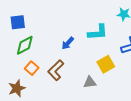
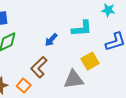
orange square: (32, 68) -> (24, 86), moved
gray triangle: (90, 82) -> (74, 79), size x1.5

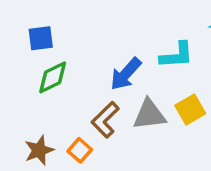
blue arrow: (51, 40) -> (126, 74), size x1.5
gray triangle: (74, 79) -> (149, 115), moved

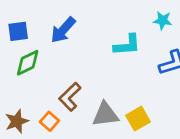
blue arrow: (126, 74) -> (63, 30), moved
yellow square: (190, 110) -> (138, 119), moved
gray triangle: (149, 115) -> (105, 114), moved

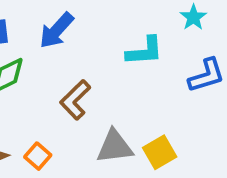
cyan star: (163, 20) -> (193, 17), turned 30
brown L-shape: (70, 97) -> (75, 100), moved

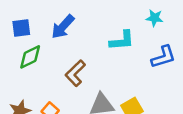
cyan star: (193, 17) -> (155, 18), turned -30

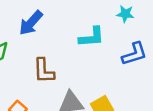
brown L-shape: (75, 73) -> (44, 71), turned -48

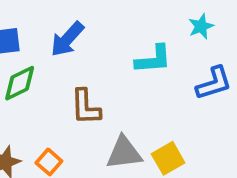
cyan star: (125, 14) -> (201, 26), turned -30

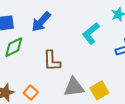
cyan L-shape: (153, 59) -> (91, 33), turned 145

